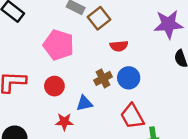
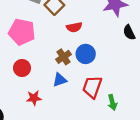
blue triangle: (84, 103) -> (60, 80), moved
red trapezoid: (132, 116) -> (92, 87), turned 55

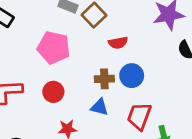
brown cross: (63, 57) -> (104, 79), turned 32
blue triangle: (60, 80) -> (99, 107), turned 32

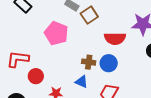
red semicircle: (118, 43) -> (115, 39), moved, size x1.5
red circle: (53, 92) -> (36, 76), moved

